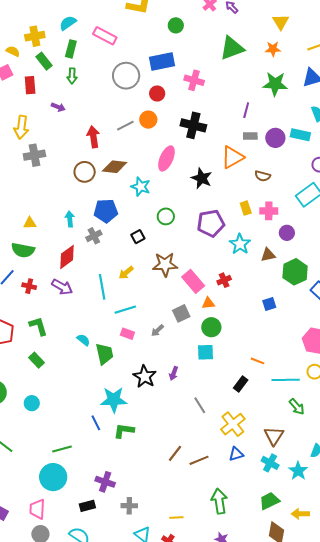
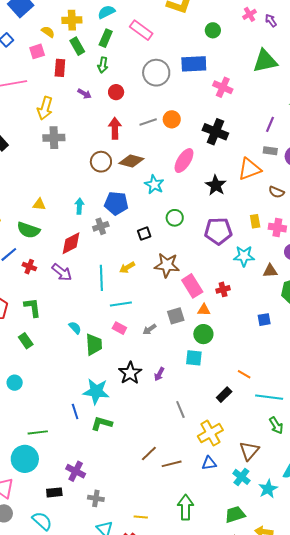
red circle: (157, 94) -> (116, 92), moved
cyan star: (240, 244) -> (244, 256), turned 30

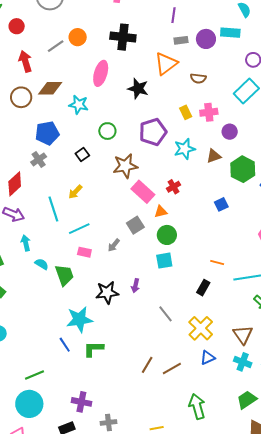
cyan arrow: (79, 206) -> (26, 243), moved
brown star: (167, 265) -> (125, 166), moved
black star: (130, 373) -> (107, 293), turned -30

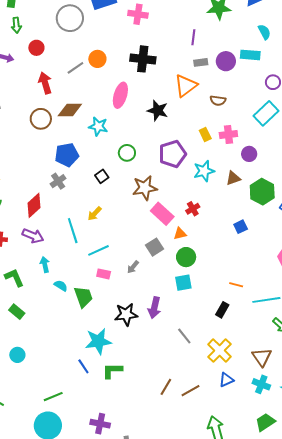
purple arrow: (135, 286) -> (154, 308), size x1.5

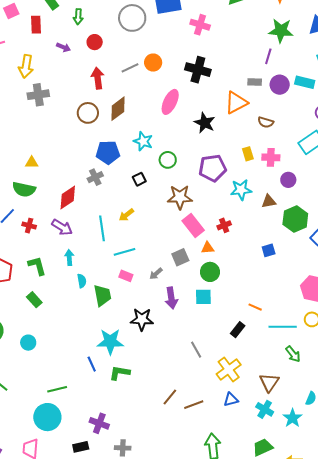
purple line: (193, 37) -> (268, 56), moved
brown diamond: (70, 110) -> (118, 109), turned -45
cyan star: (98, 126) -> (143, 141), moved
cyan semicircle: (61, 286) -> (82, 281), turned 40
purple arrow: (154, 308) -> (171, 298), moved, turned -30

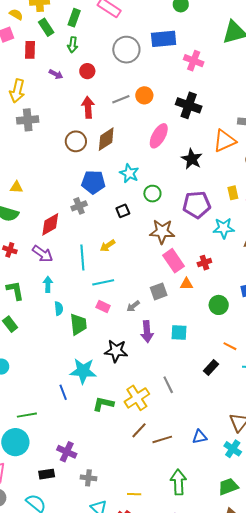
green circle: (210, 272) -> (219, 305), moved
yellow cross: (229, 369) -> (137, 398), moved
green L-shape: (120, 373) -> (103, 404), moved

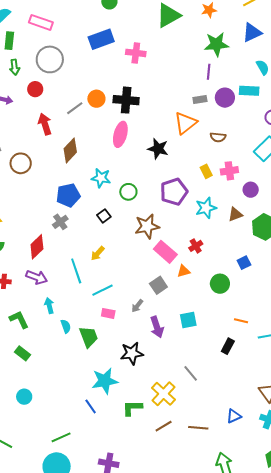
gray circle: (126, 50) -> (50, 59), moved
black cross: (189, 105) -> (126, 100), moved
brown circle: (76, 141) -> (21, 163), moved
brown line: (139, 430) -> (164, 426), moved, turned 30
brown line: (162, 439) -> (198, 428), turned 36

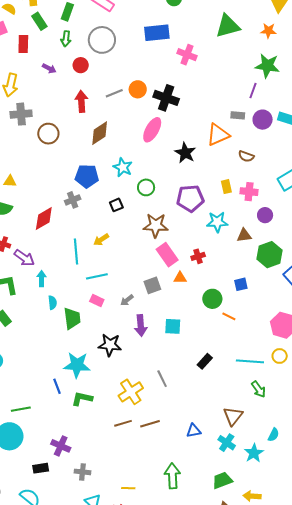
purple arrow: (37, 277) -> (24, 258), moved
orange line: (241, 321) -> (229, 316), moved
green L-shape: (132, 408) -> (82, 399), moved
brown line: (198, 428) -> (150, 424), moved, turned -36

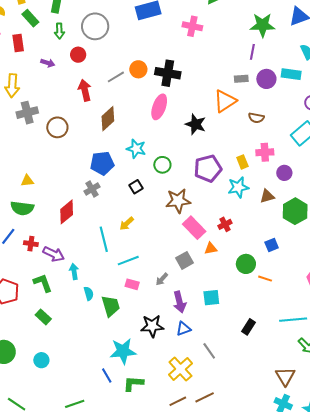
pink cross: (187, 55) -> (192, 26), moved
yellow rectangle: (226, 187) -> (242, 162), moved
blue triangle: (194, 431) -> (183, 329), moved

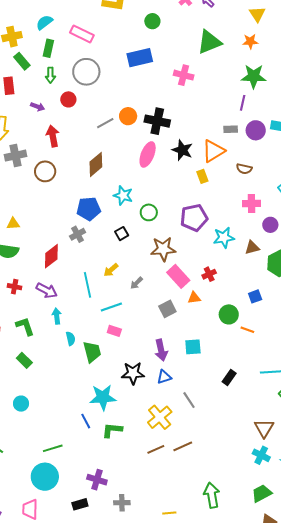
red arrow: (85, 90) -> (53, 136), moved
black star: (196, 124) -> (182, 150), moved
yellow rectangle: (242, 162) -> (202, 176), moved
purple arrow: (54, 254) -> (47, 290), moved
gray arrow: (162, 279) -> (136, 283), moved

